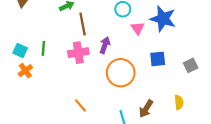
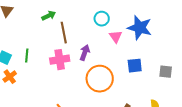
gray square: (191, 65) -> (166, 72), turned 32

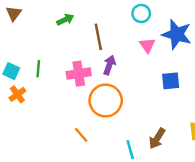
cyan circle: (102, 19) -> (141, 13), moved
brown line: (64, 33) -> (98, 37), moved
orange circle: (100, 79) -> (106, 101), moved

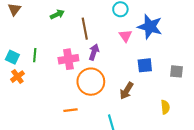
orange line: (81, 135) -> (70, 110), turned -56
brown arrow: (157, 139) -> (127, 91), moved

